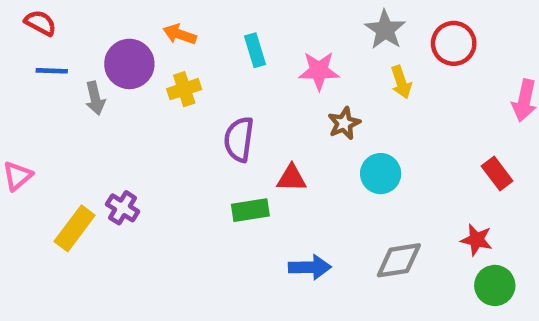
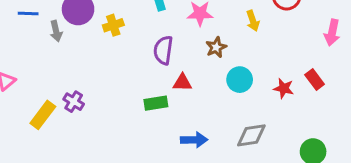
purple semicircle: (239, 139) -> (163, 50), moved
red star: (476, 240) -> (284, 88), moved

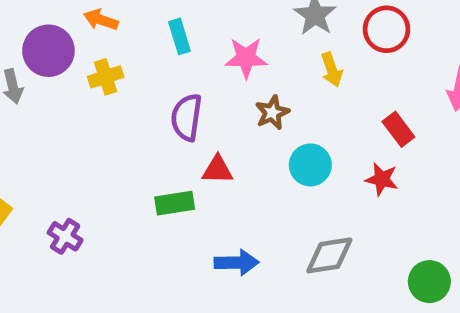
red rectangle: (315, 80) -> (398, 129), moved
purple cross: (74, 102) -> (65, 236), moved

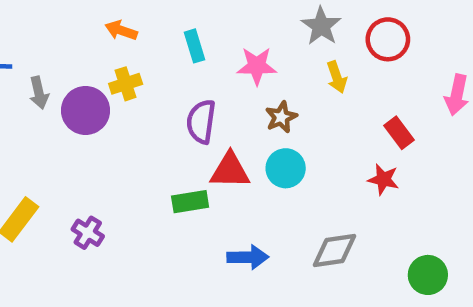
purple circle: (48, 51) -> (86, 110), moved
cyan circle: (310, 165) -> (286, 168), moved
red triangle: (217, 170) -> (230, 170), size x1.4

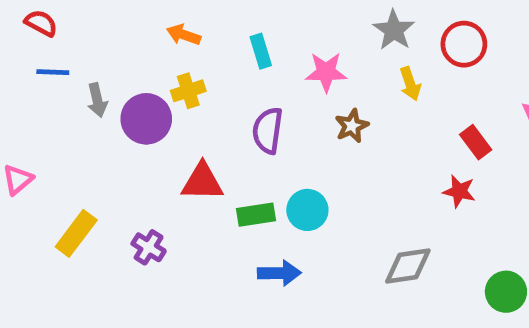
cyan circle: (286, 168) -> (307, 210), moved
red triangle: (230, 170) -> (202, 182), moved
blue arrow: (248, 257) -> (279, 273), moved

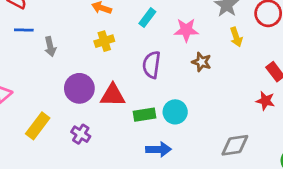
cyan rectangle: (261, 51) -> (147, 18), turned 54
purple circle: (146, 119) -> (79, 88), moved
brown star: (352, 126) -> (202, 62), turned -30

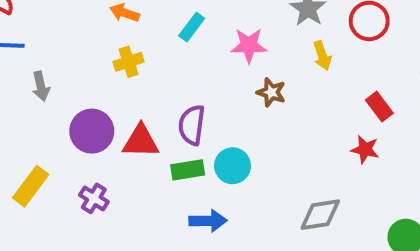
gray arrow: (50, 47) -> (41, 86), moved
purple semicircle: (152, 65) -> (192, 125), moved

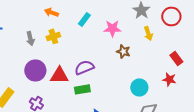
gray arrow: (41, 86) -> (30, 38), moved
purple semicircle: (192, 125) -> (84, 67), turned 60
cyan circle: (233, 166) -> (139, 87), moved

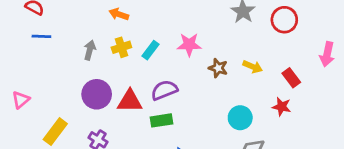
cyan rectangle: (84, 19) -> (150, 50), moved
pink star: (112, 28) -> (189, 45), moved
yellow arrow: (148, 33) -> (253, 67), moved, turned -48
gray arrow: (30, 38) -> (90, 50), turned -152

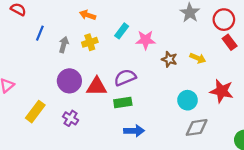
blue line: (41, 36) -> (40, 33), moved, turned -70
cyan rectangle: (150, 50) -> (122, 31), moved
red rectangle: (291, 78) -> (230, 42), moved
red star: (282, 107) -> (222, 91), size x1.5

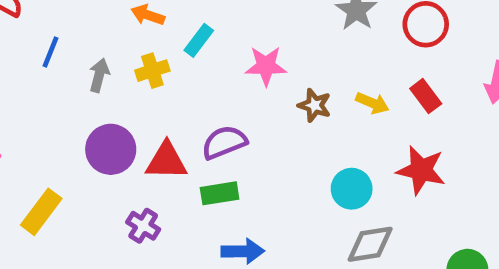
cyan rectangle: (122, 31) -> (199, 40), moved
red rectangle: (230, 42) -> (426, 96), moved
purple cross: (71, 118) -> (143, 226), moved

